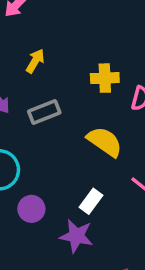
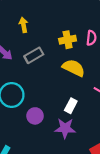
yellow arrow: (35, 61) -> (23, 25), turned -32
yellow cross: (105, 78) -> (68, 40), moved

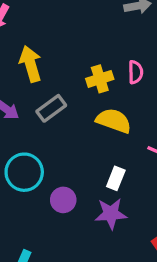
yellow arrow: (23, 25) -> (30, 64), size x1.5

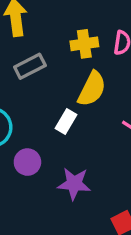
yellow semicircle: (114, 121) -> (92, 89), turned 88
white rectangle: (116, 178) -> (66, 122), moved

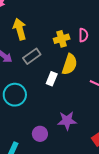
white rectangle: (66, 122) -> (52, 79), moved
purple circle: (27, 162) -> (40, 134), moved

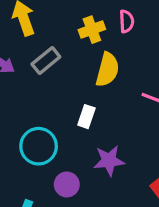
white rectangle: (52, 79) -> (86, 117), moved
cyan circle: (15, 95) -> (39, 146), moved

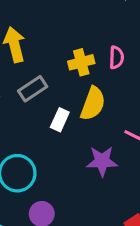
white rectangle: (86, 117) -> (60, 120), moved
purple star: (109, 161) -> (102, 161), moved

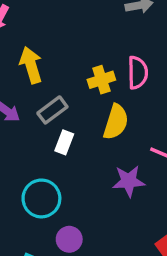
pink semicircle: (116, 57) -> (138, 73), size x1.4
white rectangle: (60, 120) -> (64, 142), moved

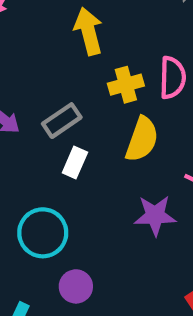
yellow arrow: (31, 65) -> (89, 31), moved

